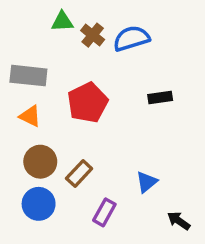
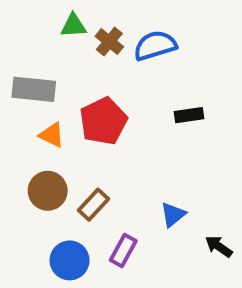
orange triangle: (30, 116) -> (52, 135), moved
blue circle: (39, 204) -> (70, 260), moved
black arrow: (179, 221) -> (219, 246), moved

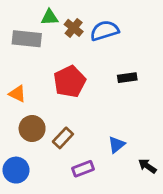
gray rectangle: (34, 89) -> (27, 39), moved
orange triangle: (52, 135) -> (17, 94), moved
purple rectangle: (123, 250) -> (83, 169), turned 40
blue circle: (70, 260) -> (16, 170), moved

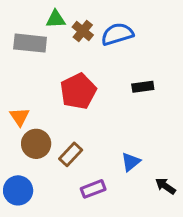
orange triangle: (17, 94) -> (20, 117), moved, turned 30

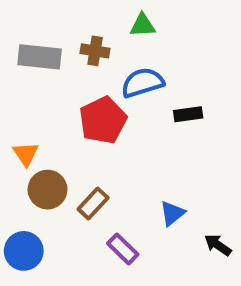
green triangle: (56, 19) -> (143, 25), moved
brown cross: (83, 31) -> (95, 51), moved, turned -30
blue semicircle: (117, 34) -> (143, 83), moved
purple rectangle: (93, 189) -> (123, 249), turned 65

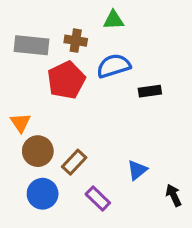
red pentagon: (103, 120) -> (66, 80), moved
black arrow: (218, 245) -> (174, 195), turned 30
blue circle: (24, 251) -> (43, 194), moved

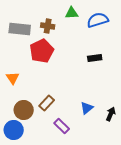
blue semicircle: (114, 66) -> (98, 20), moved
brown circle: (38, 151) -> (24, 110), moved
blue circle: (43, 194) -> (14, 130), moved
black arrow: (174, 195) -> (111, 114), moved, turned 48

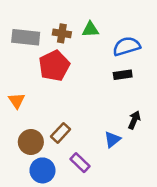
green triangle: (72, 13) -> (90, 30), moved
blue semicircle: (98, 20) -> (127, 46), moved
black arrow: (111, 114) -> (134, 120), moved
blue circle: (14, 130) -> (42, 170), moved

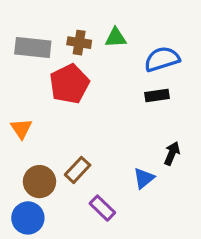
blue circle: (42, 170) -> (28, 218), moved

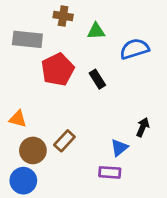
brown cross: (79, 43) -> (63, 16), moved
black rectangle: (157, 95) -> (97, 79), moved, turned 66
orange triangle: (21, 129) -> (18, 119), moved, turned -42
purple rectangle: (102, 208) -> (110, 172), moved, turned -40

